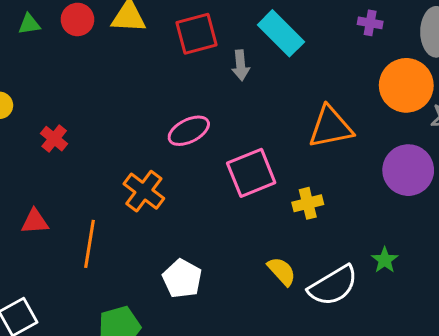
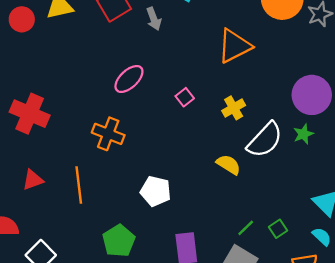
red cross: (54, 139) -> (30, 114), size x1.8
purple circle: (408, 170) -> (312, 95), moved
pink square: (251, 173) -> (185, 97), size x0.5
green star: (385, 260) -> (303, 134), turned 30
white semicircle: (333, 286) -> (265, 140), moved

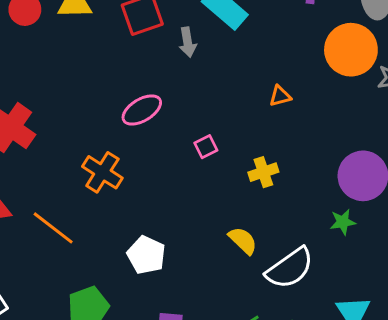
orange triangle: (234, 46) -> (280, 96), size x0.5
white semicircle: (265, 140) -> (290, 268), moved
orange line: (79, 185) -> (53, 228), turned -57

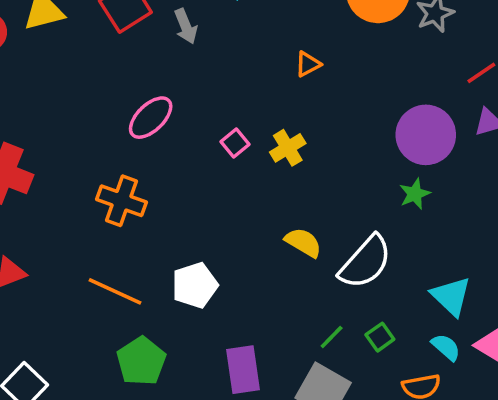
yellow cross: (263, 172) -> (288, 148), moved
orange line: (53, 228) -> (115, 291), moved
white pentagon: (146, 255) -> (195, 285), turned -30

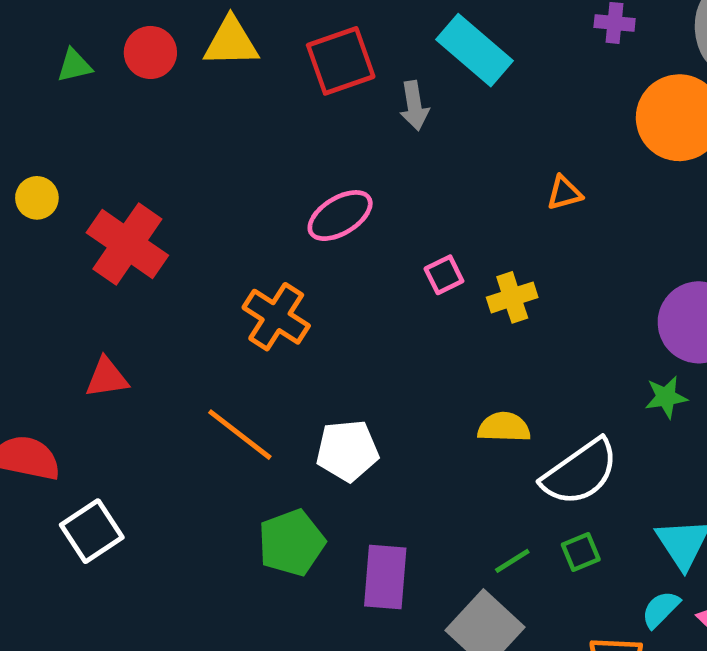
yellow semicircle: (303, 242) -> (504, 427), turned -42
green square: (380, 337) -> (581, 552), moved
cyan semicircle: (446, 347) -> (661, 609), turned -100
green pentagon: (141, 361) -> (291, 543), moved

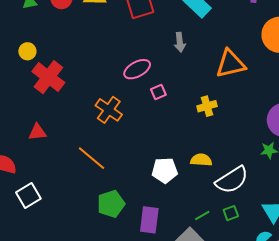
gray arrow: (414, 106) -> (180, 42), moved
orange triangle: (564, 193) -> (230, 64), size x2.0
yellow circle: (37, 198) -> (27, 51), moved
pink square: (444, 275) -> (158, 92), moved
white pentagon: (347, 451) -> (165, 170), moved

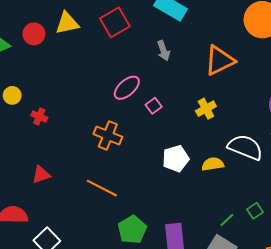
red cross: (48, 77) -> (39, 117), size x0.5
white pentagon: (165, 170) -> (176, 159), moved
white semicircle: (232, 180) -> (245, 147), moved, turned -112

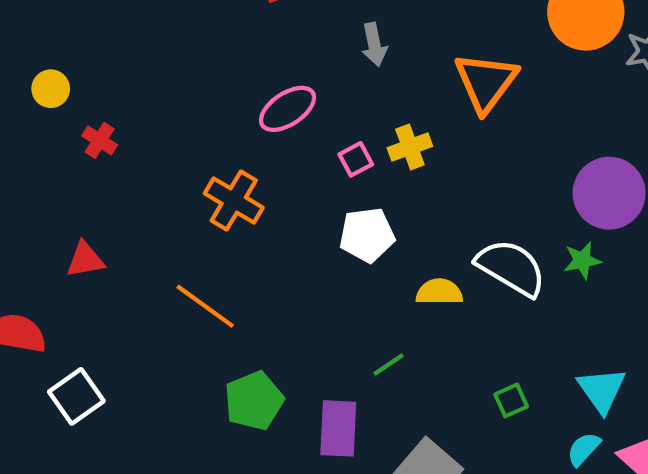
orange triangle: (220, 60) -> (486, 82), turned -36
pink square: (154, 106) -> (356, 159), moved
yellow cross: (206, 109) -> (410, 147), moved
white pentagon: (176, 159) -> (367, 235), moved
green line: (227, 220) -> (389, 364), moved

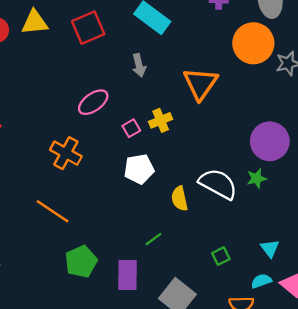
yellow semicircle: (439, 292) -> (180, 199), turned -100
cyan triangle: (602, 390) -> (270, 248), size x0.7
cyan semicircle: (584, 449) -> (261, 281), turned 30

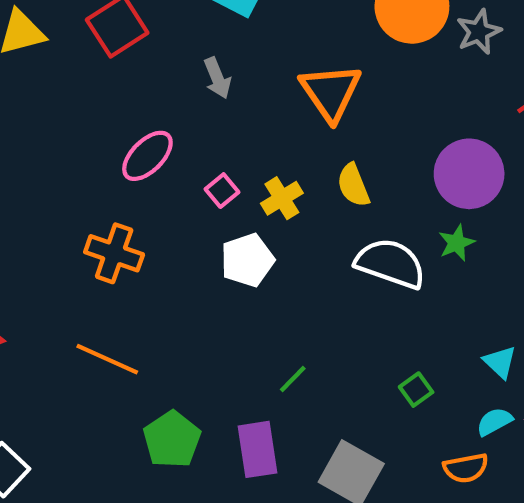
yellow cross: (161, 120) -> (282, 198), moved
yellow semicircle: (180, 199) -> (353, 185), moved

